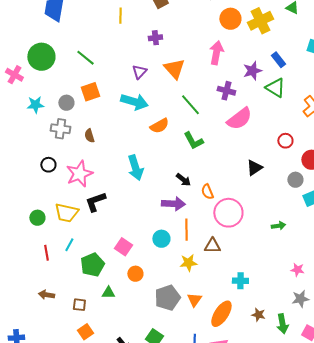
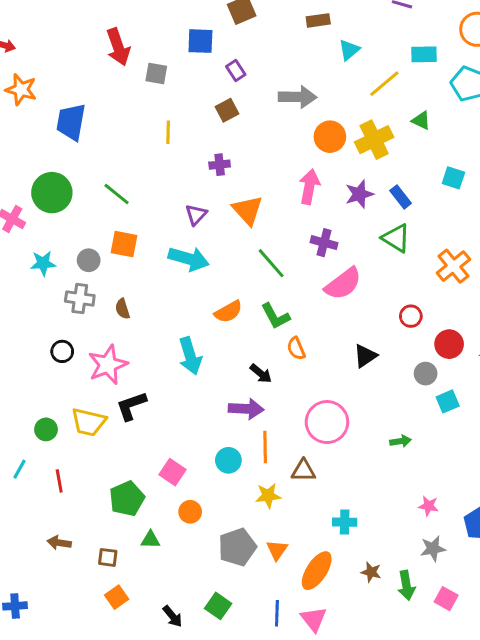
purple star: (252, 71) -> (359, 194), moved
orange square: (90, 92) -> (124, 244), turned 30
orange semicircle: (159, 126) -> (228, 312), moved
orange semicircle: (207, 192) -> (296, 349), moved
cyan line: (69, 245) -> (20, 469), moved

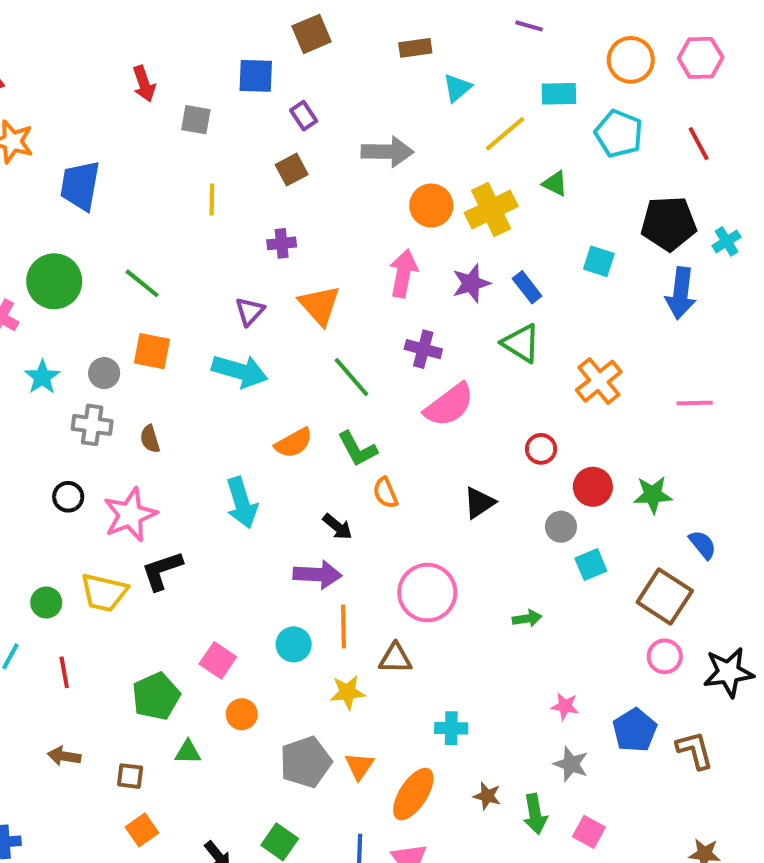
red arrow: (118, 47) -> (144, 84), size x0.7
cyan star: (43, 263) -> (42, 377), turned -30
gray star: (433, 549) -> (571, 764), turned 30

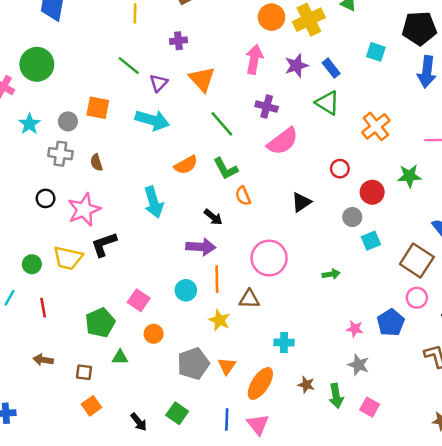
green line: (142, 283) -> (129, 66), moved
green star: (653, 495) -> (409, 176), moved
yellow star: (347, 692) -> (219, 320), turned 30
blue pentagon: (635, 730) -> (391, 323), moved

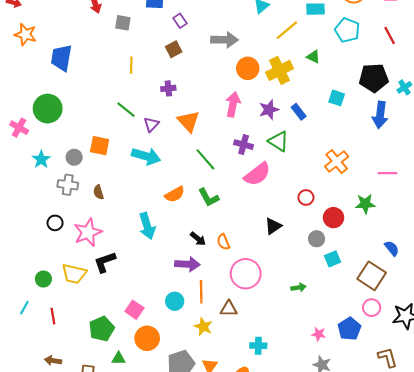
green triangle: (327, 103) -> (278, 141), moved
orange semicircle: (243, 196) -> (223, 242), moved
orange circle: (154, 334) -> (147, 338), size x1.5

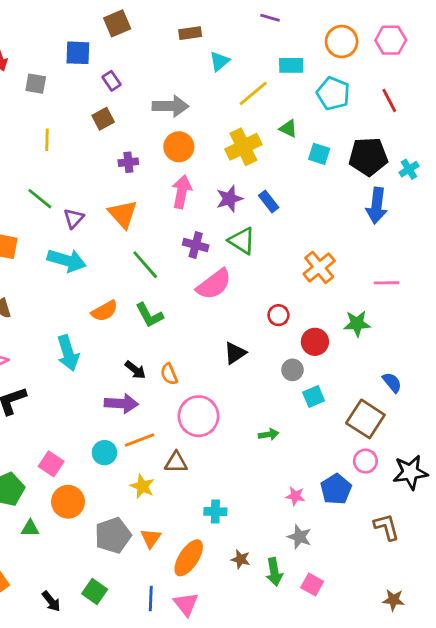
orange circle: (248, 68) -> (179, 147), moved
purple cross: (168, 88) -> (128, 162), moved
cyan square: (337, 98) -> (319, 154), moved
orange line: (201, 292) -> (140, 440), turned 70

